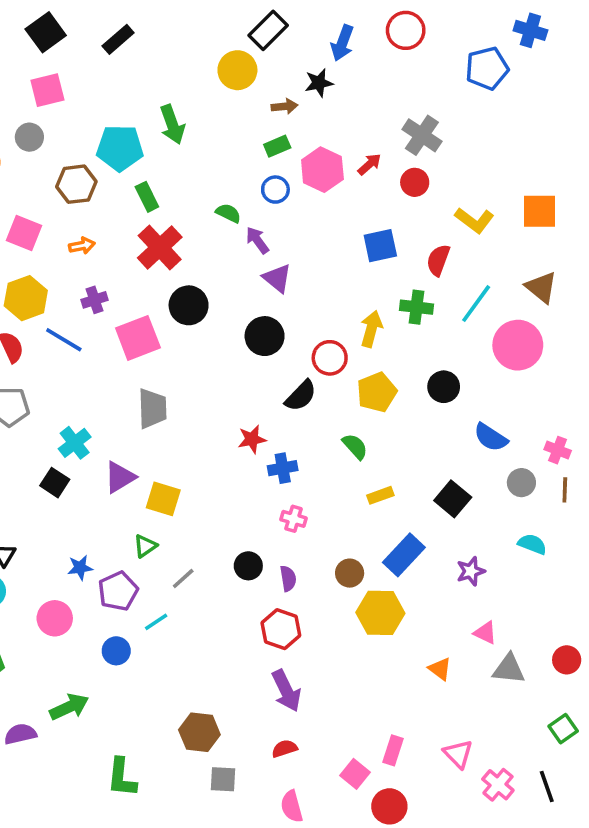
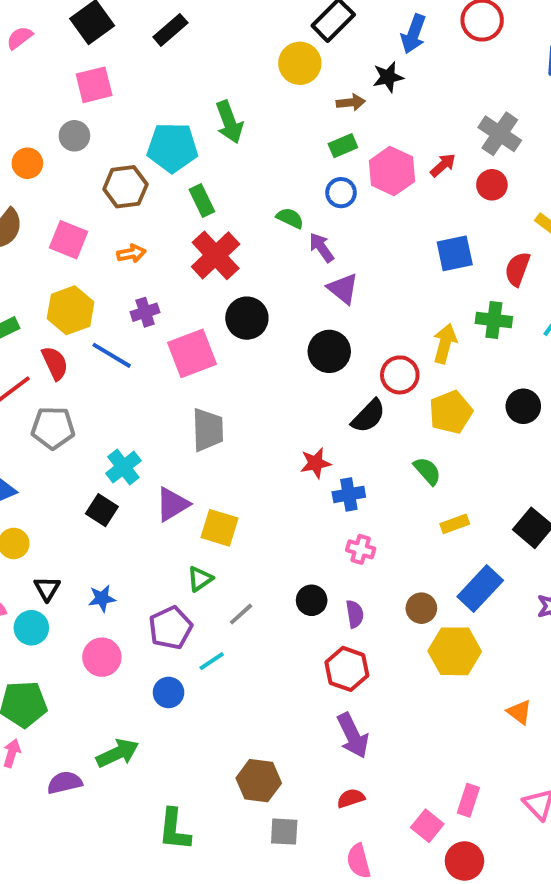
blue star: (80, 568) -> (102, 598), moved

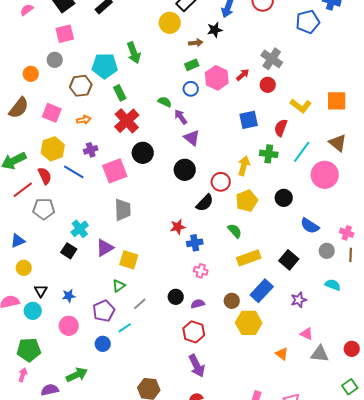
yellow rectangle: (455, 524) -> (249, 258), size x1.6
purple semicircle: (355, 614) -> (198, 304), turned -96

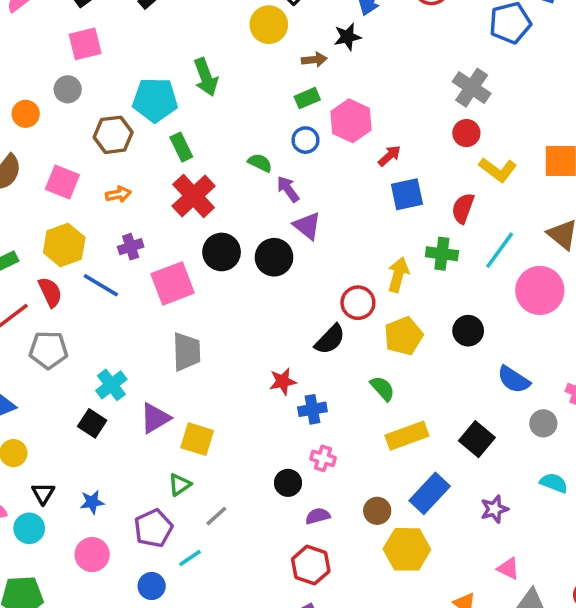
gray cross: (272, 59) -> (472, 88), moved
red arrow: (243, 75) -> (389, 156), moved
red circle: (268, 85) -> (466, 133), moved
black circle: (185, 170) -> (274, 257), moved
black circle: (176, 297) -> (288, 483), moved

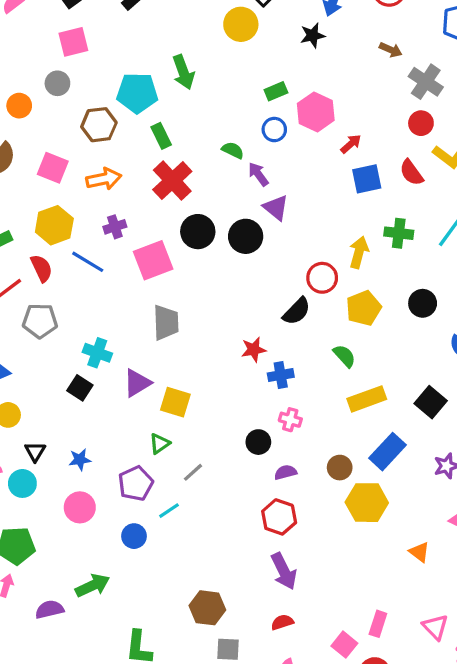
brown arrow: (314, 60) -> (391, 50), moved, turned 30
orange arrow: (118, 194) -> (104, 179), size x1.5
red semicircle: (463, 208) -> (411, 173), moved, turned -56
cyan cross: (111, 385) -> (97, 353), turned -32

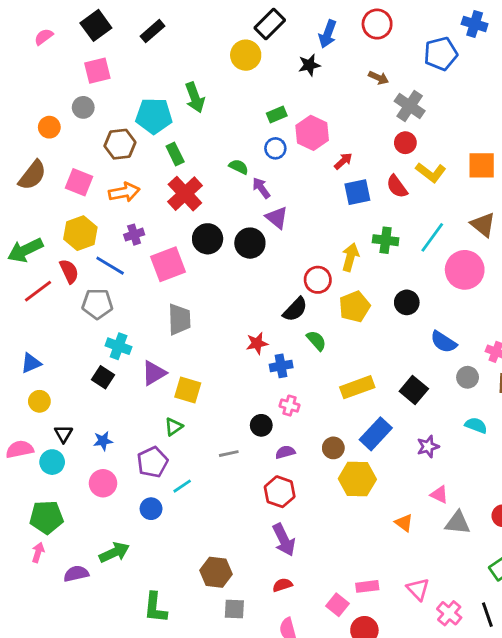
gray pentagon: (40, 321) -> (97, 304), moved
green semicircle: (344, 356) -> (316, 341), moved
gray line: (193, 472) -> (229, 454), moved, turned 30
pink rectangle: (378, 624) -> (367, 586), turned 65

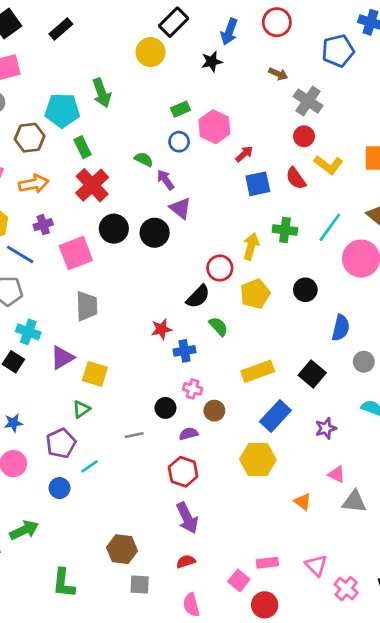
blue semicircle: (444, 342) -> (341, 328), turned -110
brown circle: (333, 448) -> (214, 411), moved

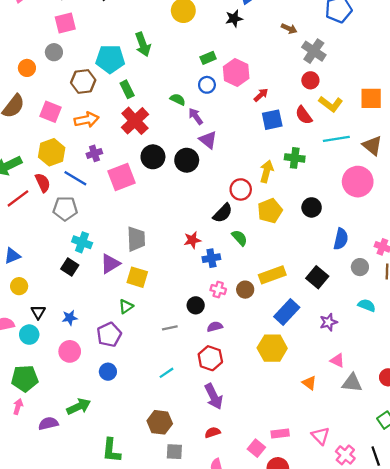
cyan line: (330, 227) -> (336, 139), moved, turned 45
gray trapezoid: (87, 306) -> (136, 239), moved
brown circle: (214, 411) -> (245, 290), moved
cyan line: (89, 466) -> (166, 373), moved

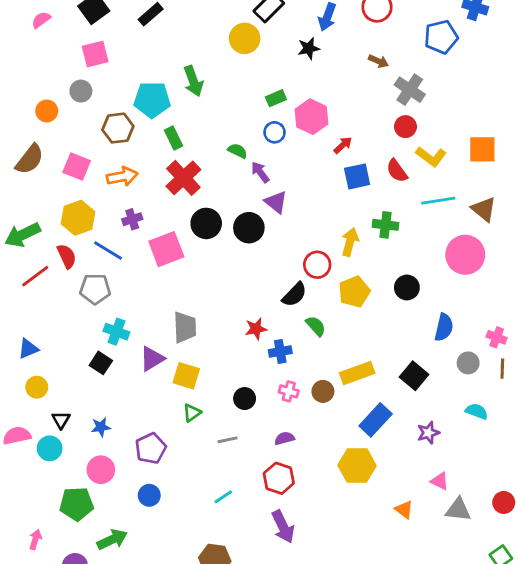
black circle: (196, 305) -> (245, 399), moved
green triangle: (126, 306) -> (192, 413), moved
green pentagon: (25, 378) -> (77, 504), moved

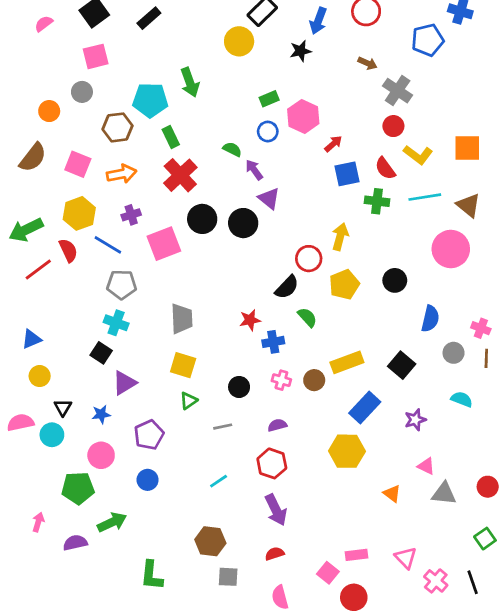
green cross: (386, 225) -> (377, 201), moved
gray pentagon: (95, 289) -> (122, 285), moved
purple triangle: (152, 359) -> (124, 383), moved

